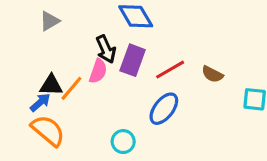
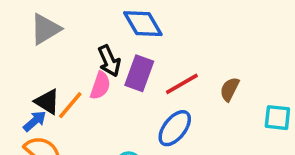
gray triangle: (50, 21) -> (45, 29), size x1.4
brown semicircle: (212, 74) -> (230, 89), turned 90
black triangle: (51, 85) -> (47, 102), turned 30

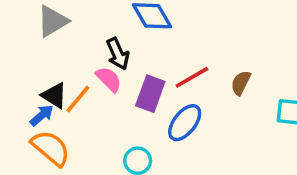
purple rectangle: (139, 73) -> (150, 94), moved
pink semicircle: (100, 86) -> (109, 79), turned -64

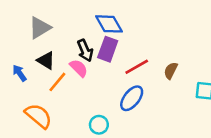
purple rectangle: (150, 94) -> (108, 49), moved
black triangle: (54, 95) -> (46, 60), moved
blue arrow: (42, 115) -> (20, 73), moved, turned -84

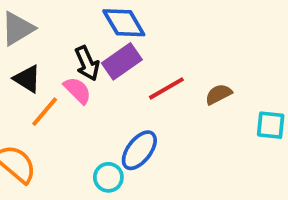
purple rectangle: (108, 49) -> (122, 61), turned 35
brown semicircle: (171, 71) -> (219, 94), turned 36
blue ellipse: (132, 98) -> (139, 150), moved

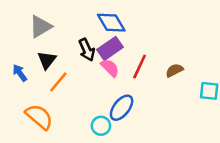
black triangle: (27, 79) -> (47, 60), turned 36
red line: (166, 88) -> (140, 66), turned -35
pink semicircle: (77, 90) -> (110, 68), moved

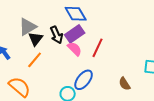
gray triangle: (40, 27) -> (28, 27), moved
black triangle: (47, 60) -> (36, 39), moved
brown semicircle: (174, 70) -> (125, 84), moved, turned -96

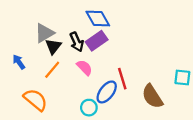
red line: (98, 48) -> (122, 79), moved, turned -42
pink semicircle: (75, 49) -> (84, 67), moved
brown semicircle: (125, 84) -> (152, 96), size x1.6

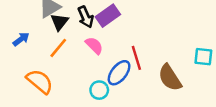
blue arrow: (19, 62) -> (21, 39), turned 88

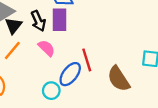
purple rectangle: (108, 16) -> (60, 20), turned -55

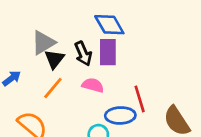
pink semicircle: (47, 48) -> (93, 85), turned -30
blue ellipse: (70, 74) -> (120, 115), turned 50

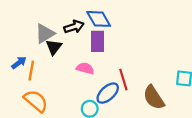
black arrow: (83, 54) -> (74, 27), moved, turned -84
orange line: (53, 88) -> (31, 71), moved, turned -30
blue ellipse: (120, 115) -> (108, 93), turned -40

